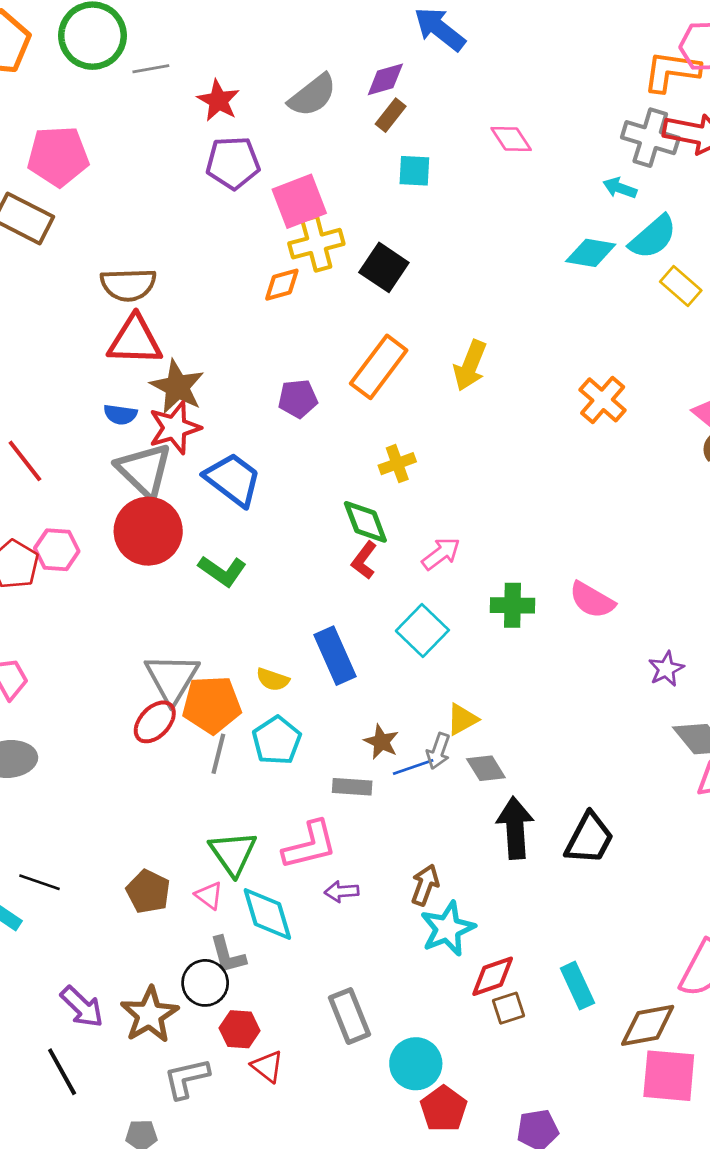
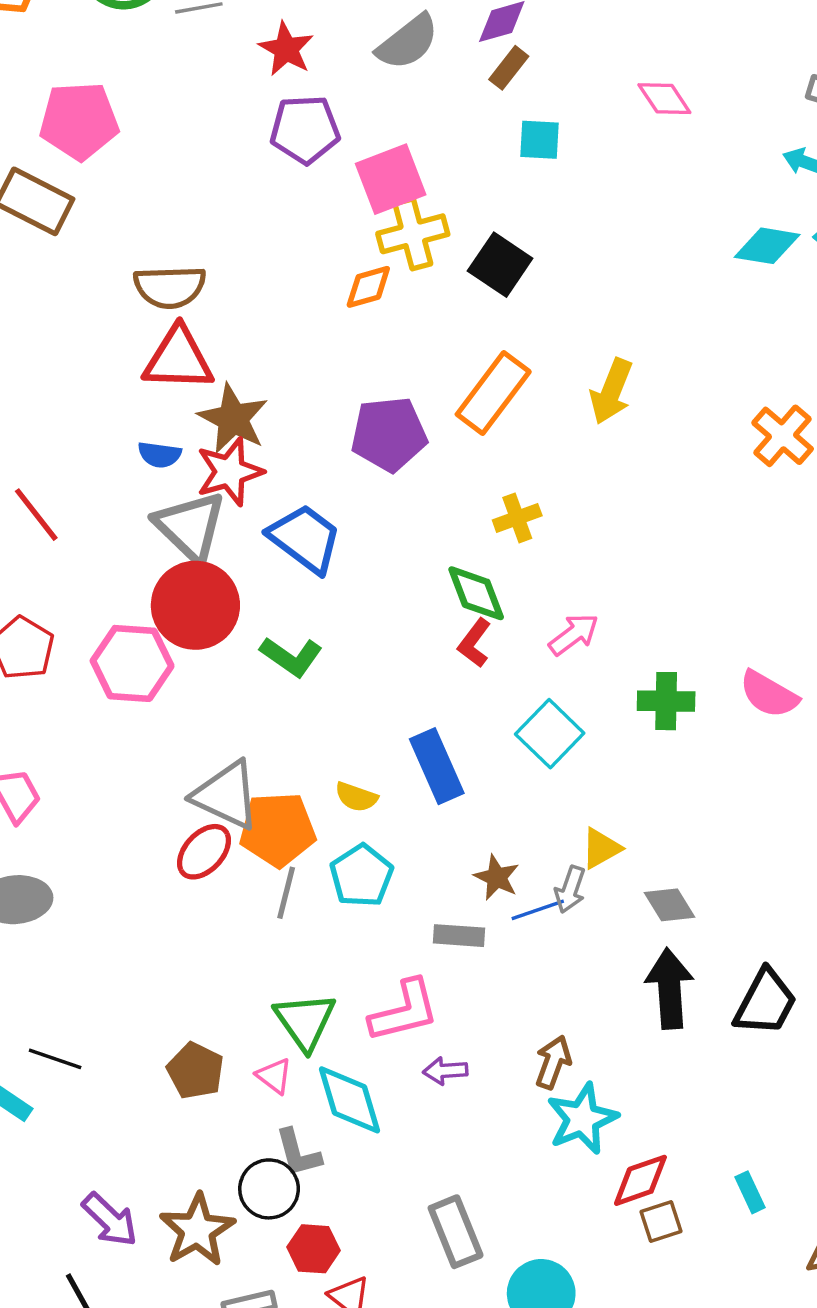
purple pentagon: (298, 399) -> (389, 434), size x1.5
pink hexagon: (57, 550) -> (132, 663), moved, size x1.4
gray triangle: (172, 678) -> (226, 795), turned -36
gray diamond: (486, 768) -> (670, 905), moved
cyan rectangle: (577, 986) -> (750, 1192), size x0.7

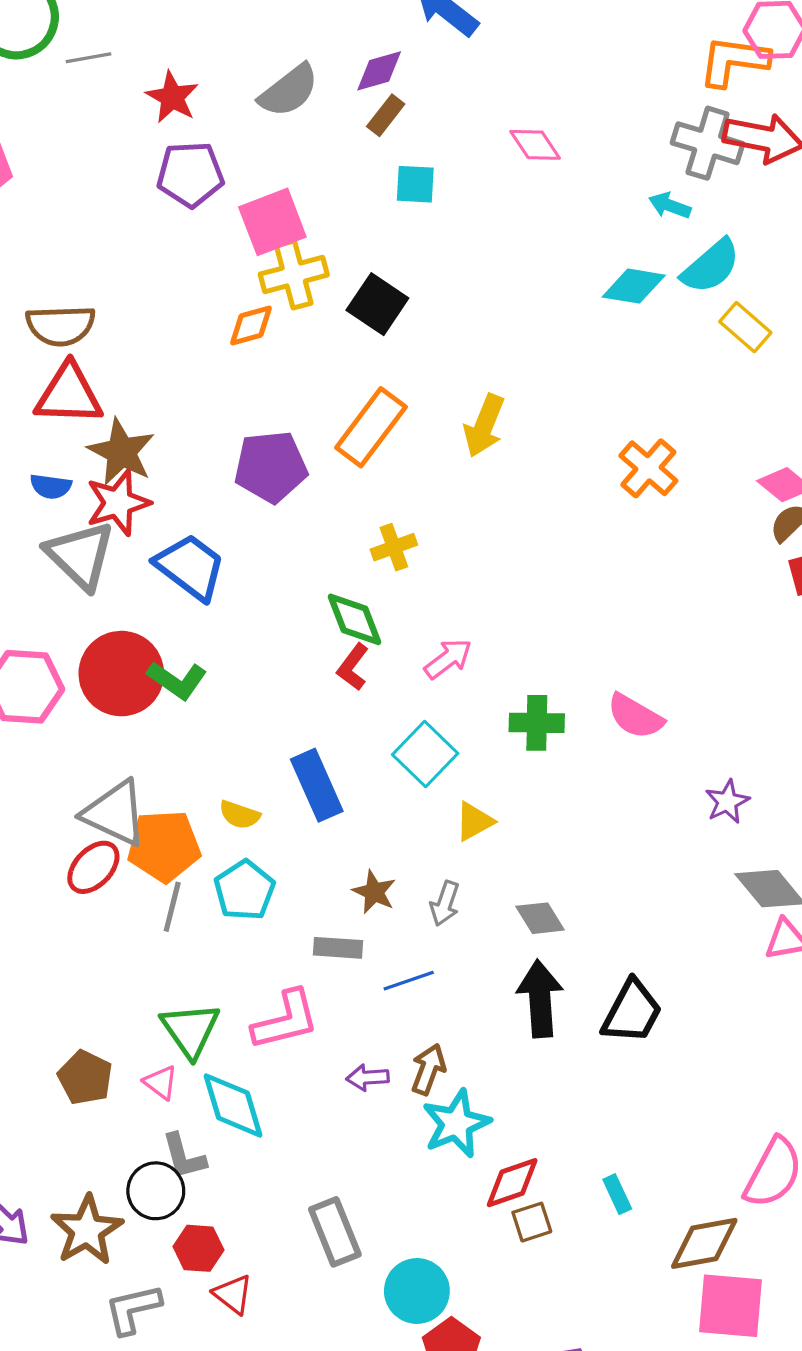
red circle: (195, 605) -> (121, 674), moved
yellow triangle: (601, 848) -> (474, 821), moved
blue line: (538, 910) -> (409, 981), moved
purple arrow: (445, 1071) -> (368, 1078), moved

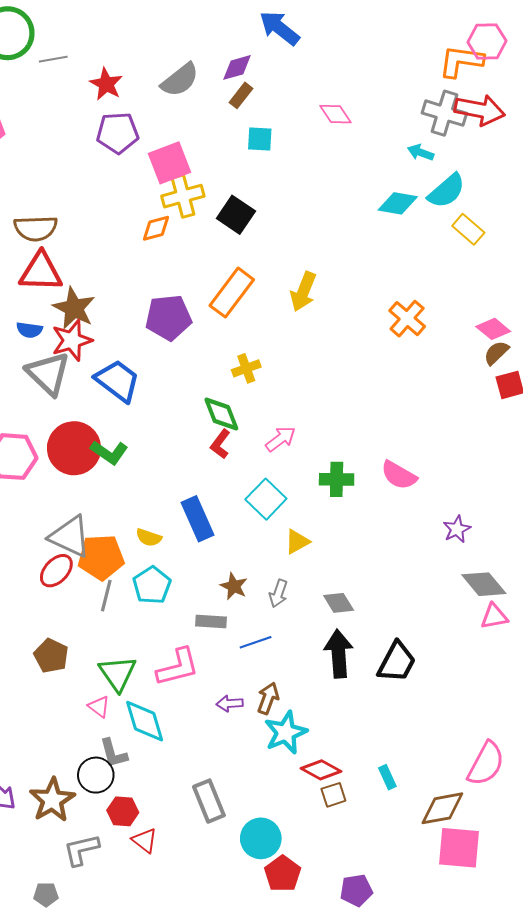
brown pentagon: (85, 1078) -> (51, 656), moved
red diamond: (512, 1183) -> (321, 770), turned 48

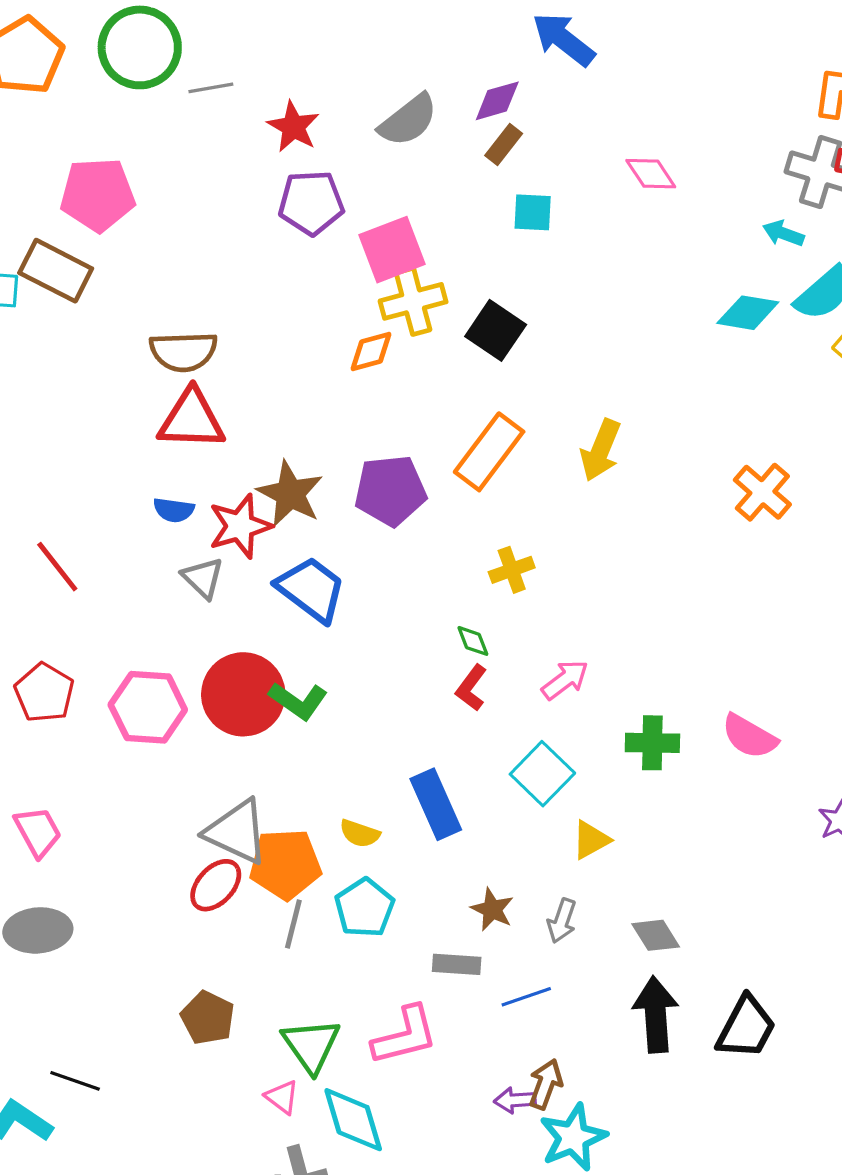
brown star: (74, 308) -> (290, 494), moved
gray triangle: (48, 374) -> (203, 578), size x0.6
green diamond: (221, 414) -> (473, 641), size x0.6
purple arrow: (230, 703) -> (515, 1100), moved

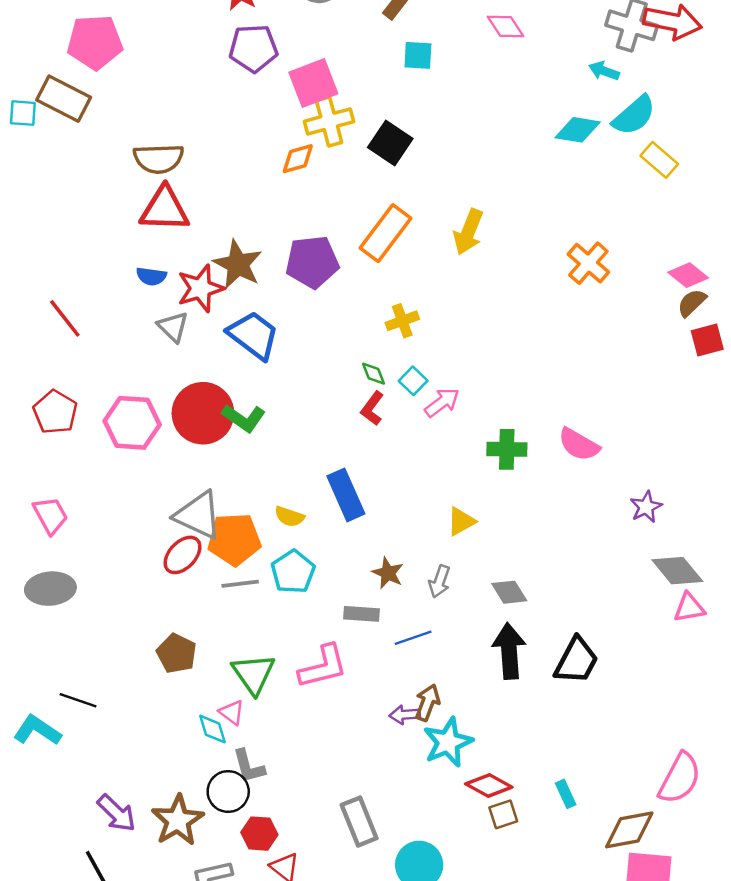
cyan square: (542, 774) -> (413, 381), moved, size x0.6
gray line: (293, 924) -> (240, 584), turned 69
cyan diamond: (353, 1120) -> (213, 729), moved, size x0.6

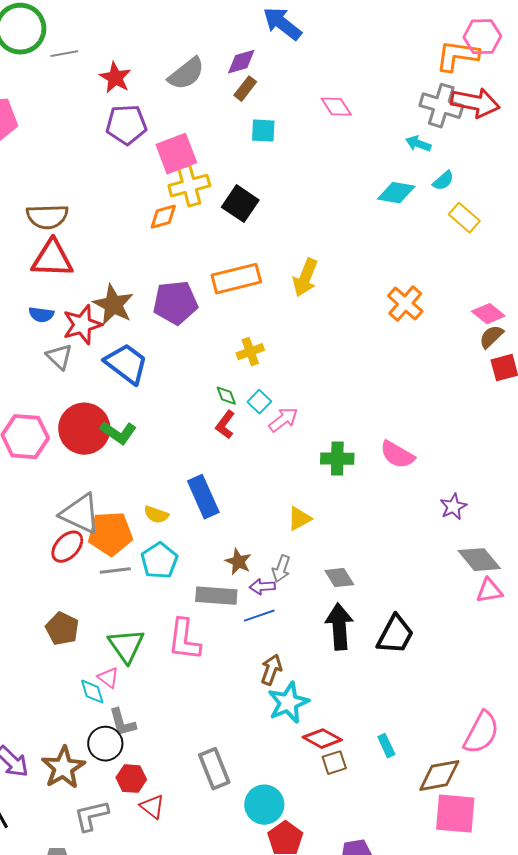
cyan semicircle: (634, 115) -> (443, 181), size x0.6
orange rectangle: (385, 233) -> (236, 279), turned 39
gray rectangle: (361, 614) -> (216, 596), size x1.4
pink L-shape: (323, 667) -> (184, 640), turned 111
purple arrow: (405, 715) -> (262, 587), moved

